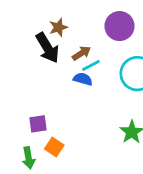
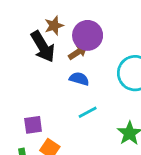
purple circle: (120, 26) -> (88, 35), moved
cyan line: (91, 65) -> (88, 112), moved

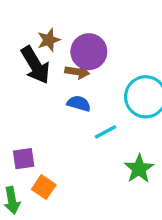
brown arrow: (78, 52) -> (77, 72), turned 42
cyan line: (88, 112) -> (106, 132), moved

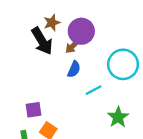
brown arrow: (77, 72) -> (73, 46), turned 126
blue semicircle: (79, 103) -> (74, 69), turned 98

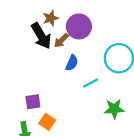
brown arrow: (73, 46) -> (61, 41), moved
green star: (118, 117) -> (114, 109), turned 30

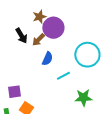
brown star: (51, 18) -> (39, 17), moved
black arrow: (41, 36) -> (21, 36), size x0.7

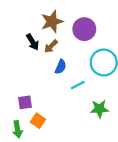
brown star: (39, 17) -> (52, 22), size x1.5
purple circle: (53, 28) -> (84, 29), moved

